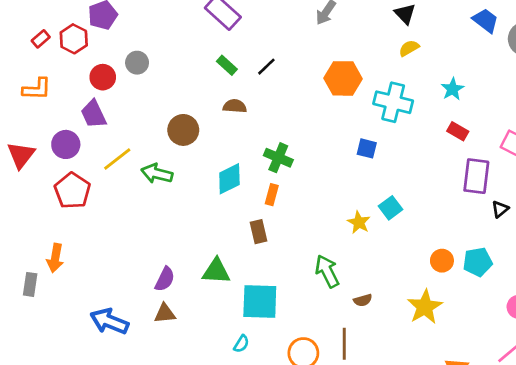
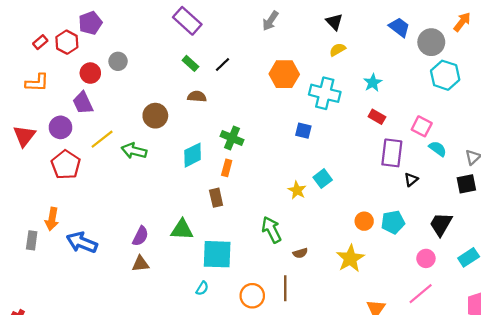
blue arrow: (109, 321) -> (82, 242), moved

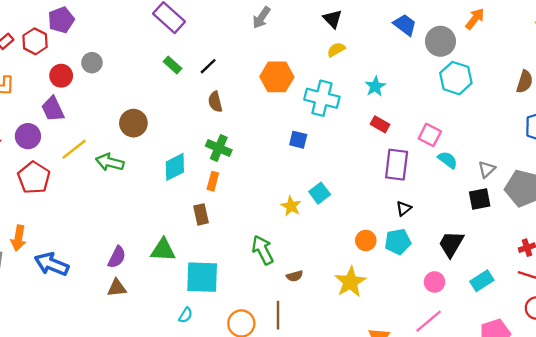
brown semicircle: (197, 96) -> (215, 102), moved, turned -108
black triangle: (411, 180) -> (404, 208), moved

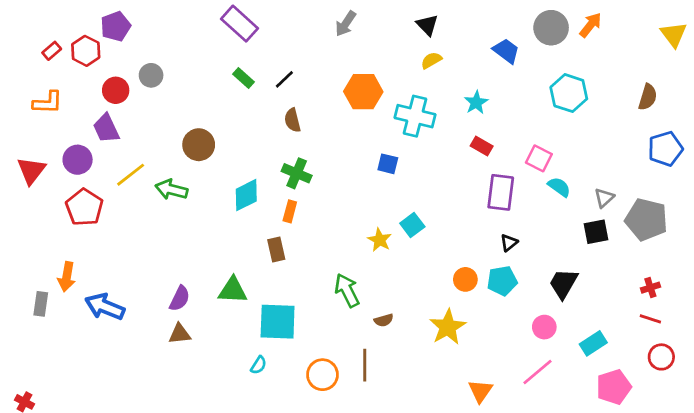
blue trapezoid: (405, 25) -> (506, 51), moved
gray circle: (440, 41) -> (551, 28), moved
cyan rectangle: (482, 281) -> (593, 343), moved

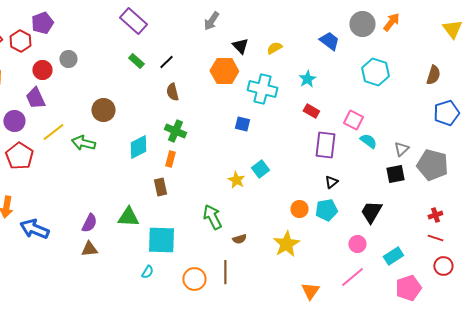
black triangle: (427, 25) -> (240, 46), moved

